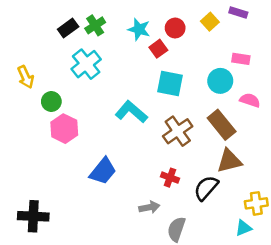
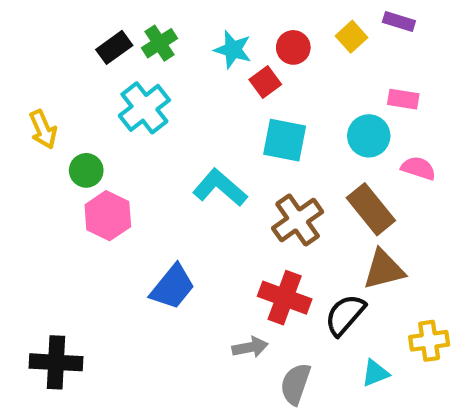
red cross: (170, 178) -> (285, 298), size x1.6
cyan triangle: (243, 228) -> (375, 373), moved

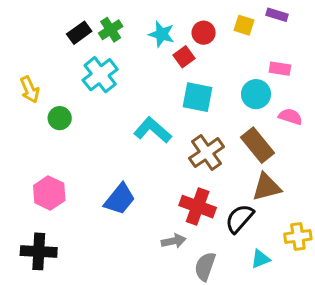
yellow square: (351, 37) -> (244, 25), turned -30
pink hexagon: (108, 216) -> (49, 193), moved

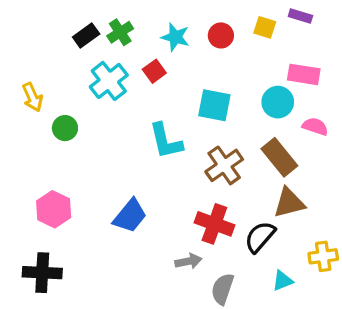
red square: (184, 57) -> (154, 71), moved
pink rectangle: (280, 69) -> (304, 74), size x1.4
cyan L-shape: (153, 130) -> (166, 141), turned -144

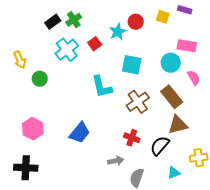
cyan star: (175, 37) -> (118, 32), moved, turned 30
pink semicircle: (315, 126) -> (194, 78), turned 42
red cross: (214, 224) -> (132, 138), size x0.7

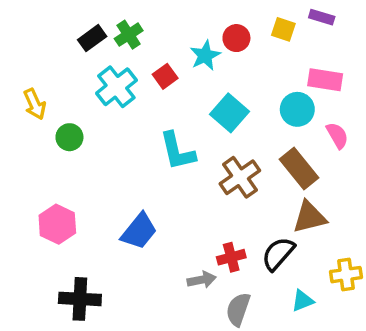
cyan square: (132, 65) -> (229, 113), turned 30
red cross: (132, 138) -> (231, 257), moved, turned -35
black cross: (26, 168) -> (80, 299), moved

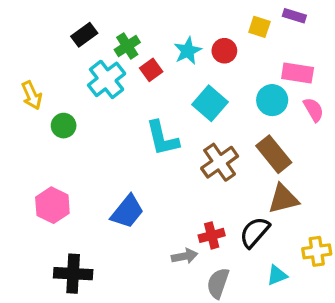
green cross: (129, 35) -> (127, 46), moved
red circle: (236, 38) -> (224, 51), moved
pink semicircle: (337, 135) -> (314, 110), moved

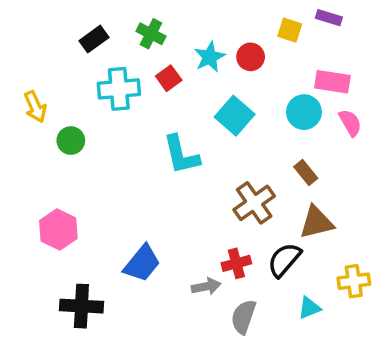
green cross: (127, 46) -> (151, 34), moved, turned -30
cyan cross: (107, 79) -> (119, 89), turned 33
brown rectangle: (274, 154) -> (306, 173), size x0.6
brown cross: (220, 162) -> (254, 203), moved
blue trapezoid: (127, 212) -> (142, 263), moved

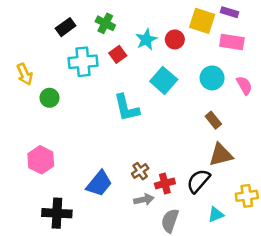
yellow square: (290, 30) -> (202, 21), size x1.5
pink rectangle: (332, 82) -> (232, 42), moved
brown cross: (254, 203) -> (140, 171), moved, size x0.6

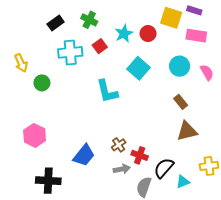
black semicircle: (198, 181) -> (164, 168), moved
red cross: (165, 183) -> (140, 155), turned 35

